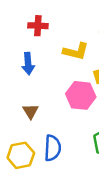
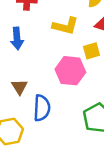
blue semicircle: (53, 148) -> (42, 108), moved

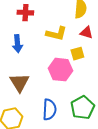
brown triangle: (19, 87) -> (19, 83), size x1.5
blue semicircle: (42, 108) -> (49, 110), moved

